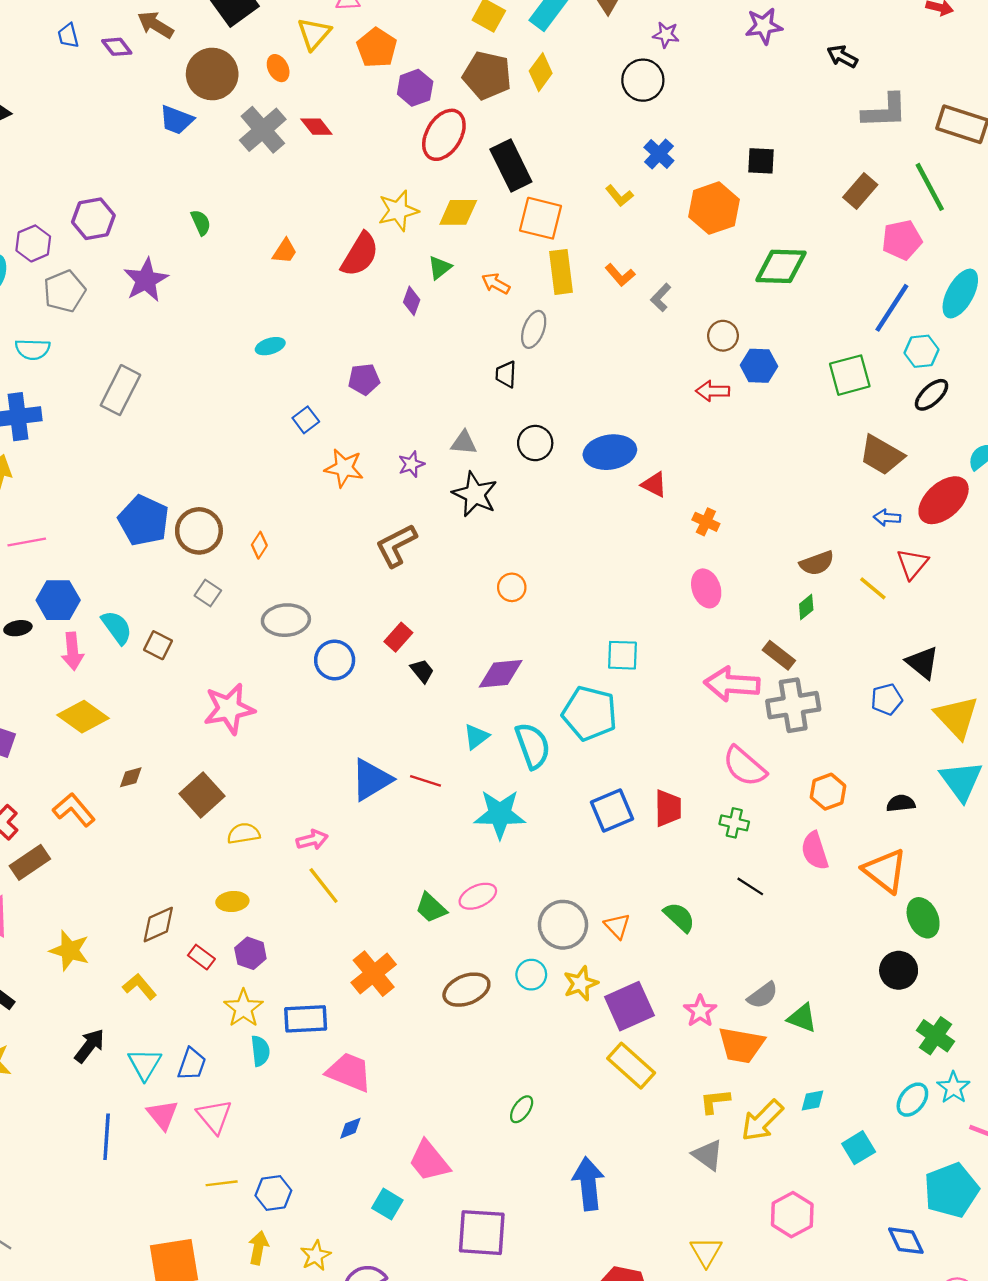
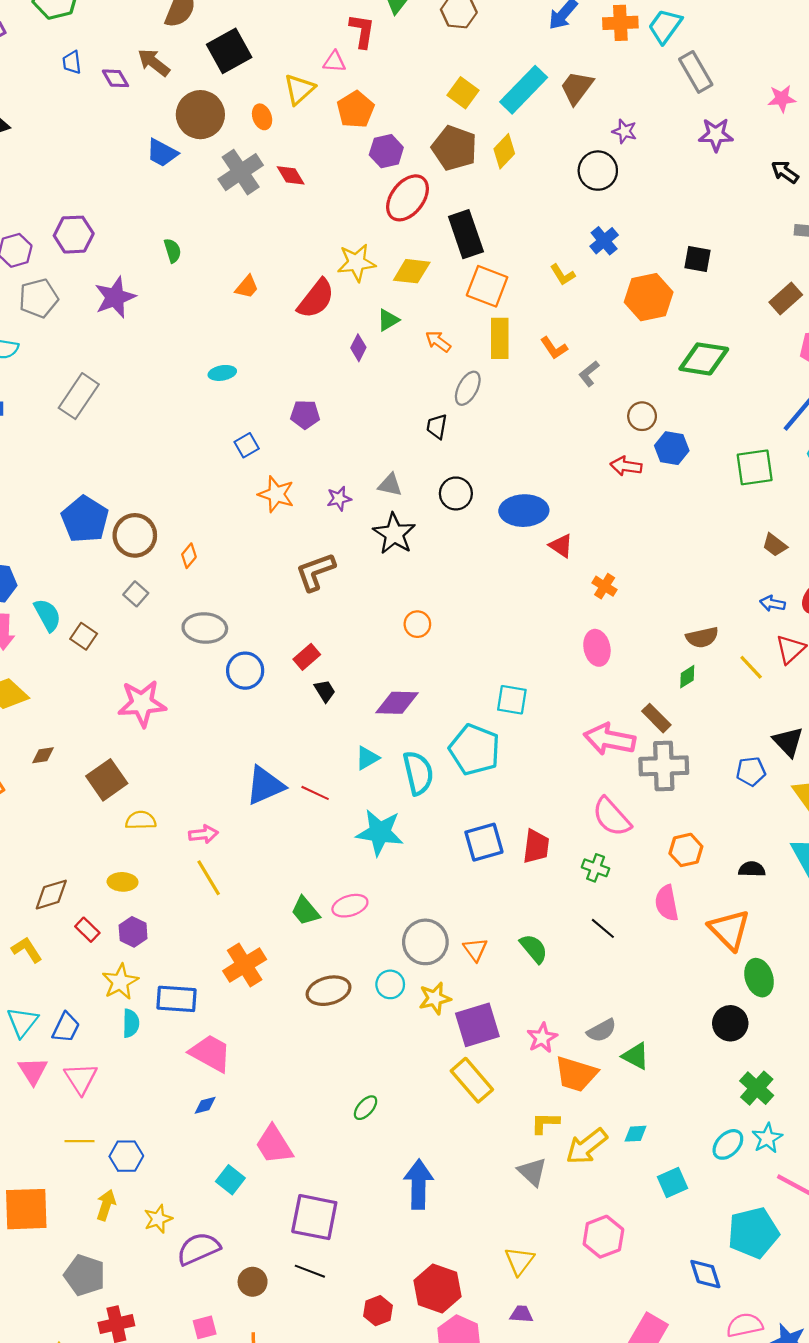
brown trapezoid: (882, 455) -> (775, 545), size x0.6

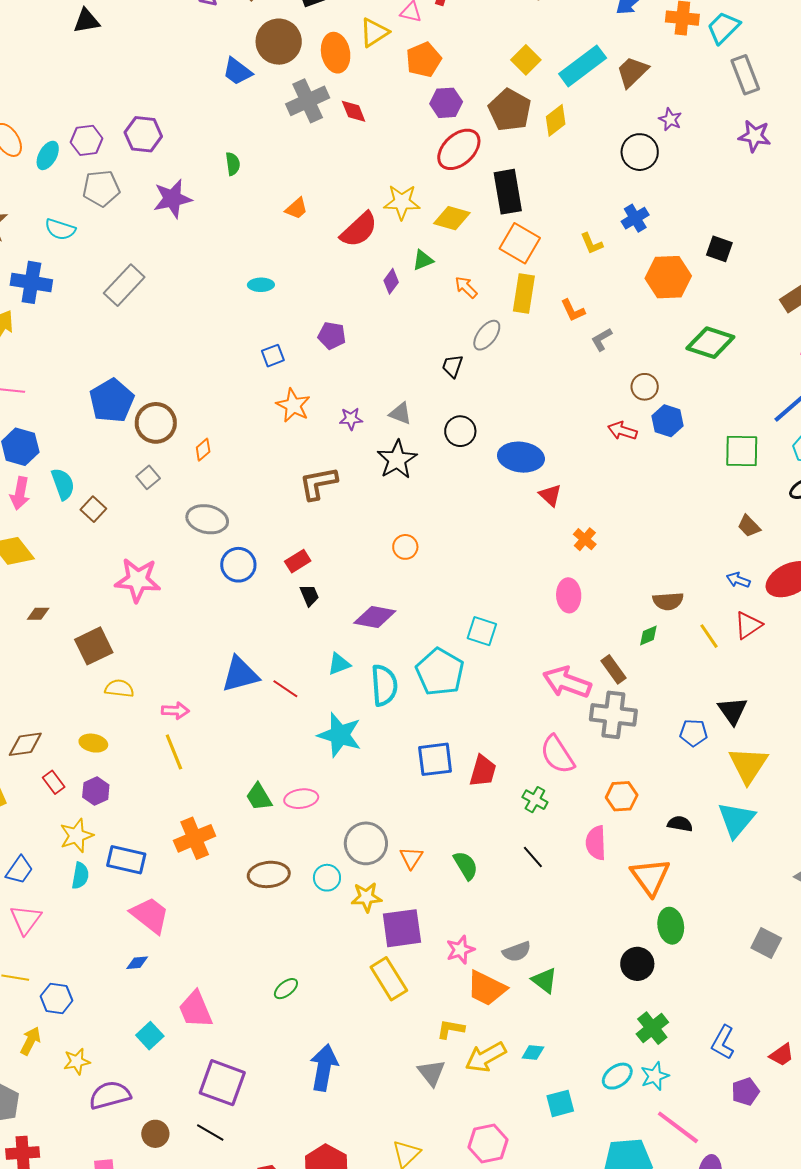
orange ellipse: (262, 117) -> (336, 53), size x1.6

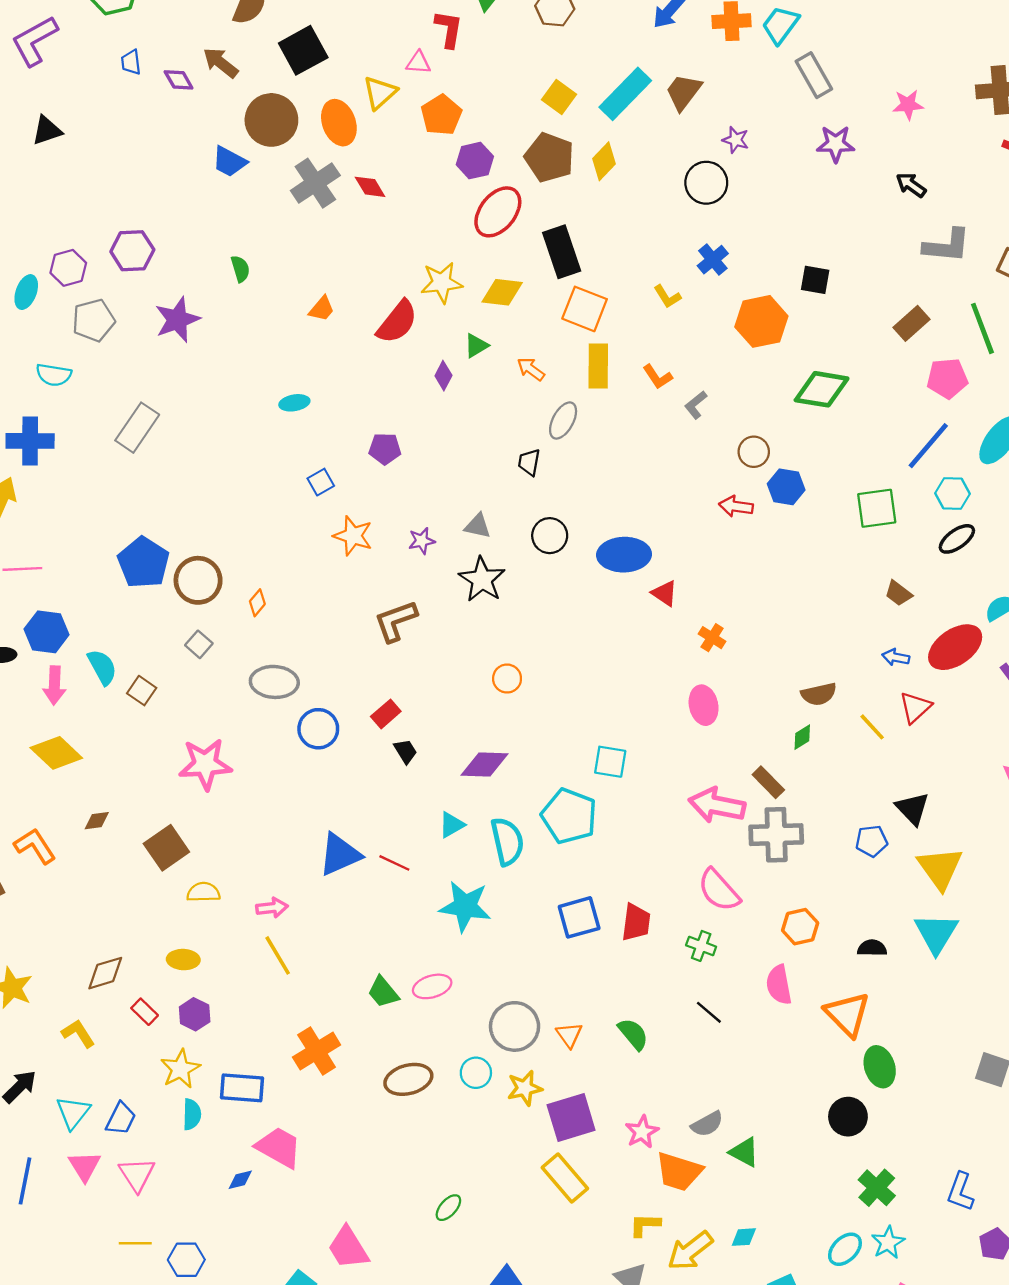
blue diamond: (137, 963) -> (240, 1180), moved

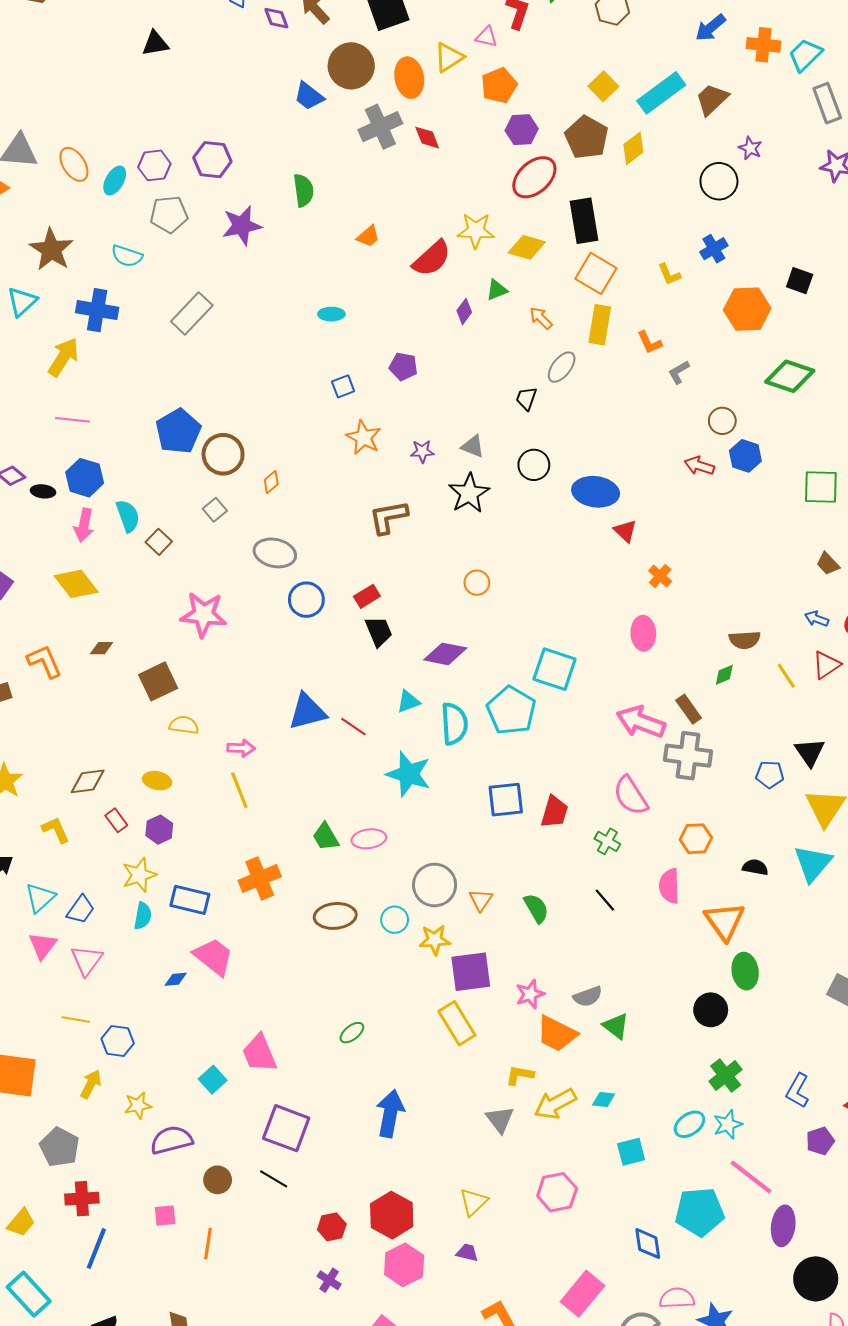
green semicircle: (240, 269) -> (303, 190), size x1.4
black trapezoid: (405, 751) -> (379, 631), size x1.4
cyan square: (610, 762) -> (555, 669), size x1.4

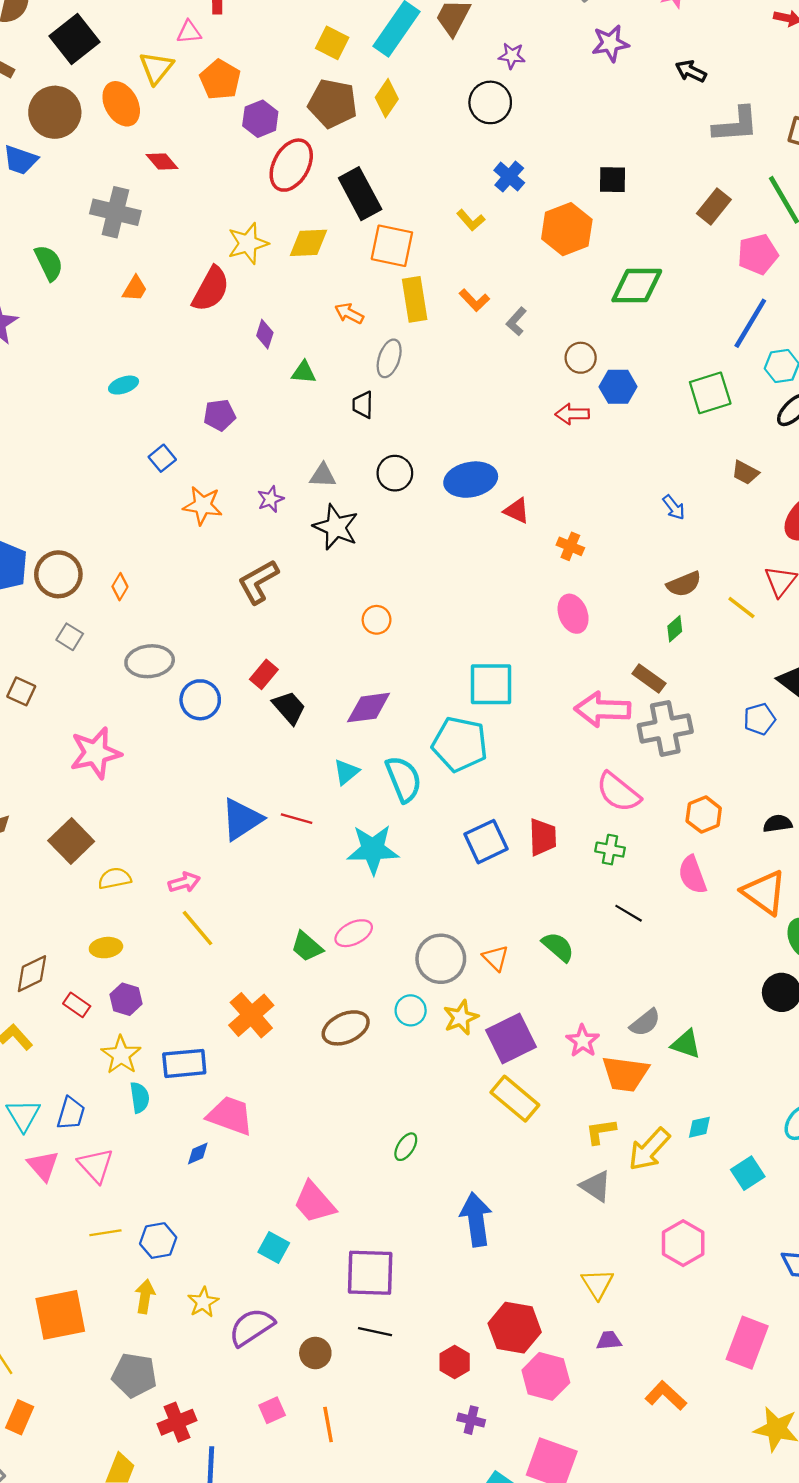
gray cross: (380, 127) -> (115, 212), moved, turned -33
green triangle: (497, 290) -> (304, 372), moved, turned 45
blue arrow: (816, 619) -> (674, 507), moved, turned -130

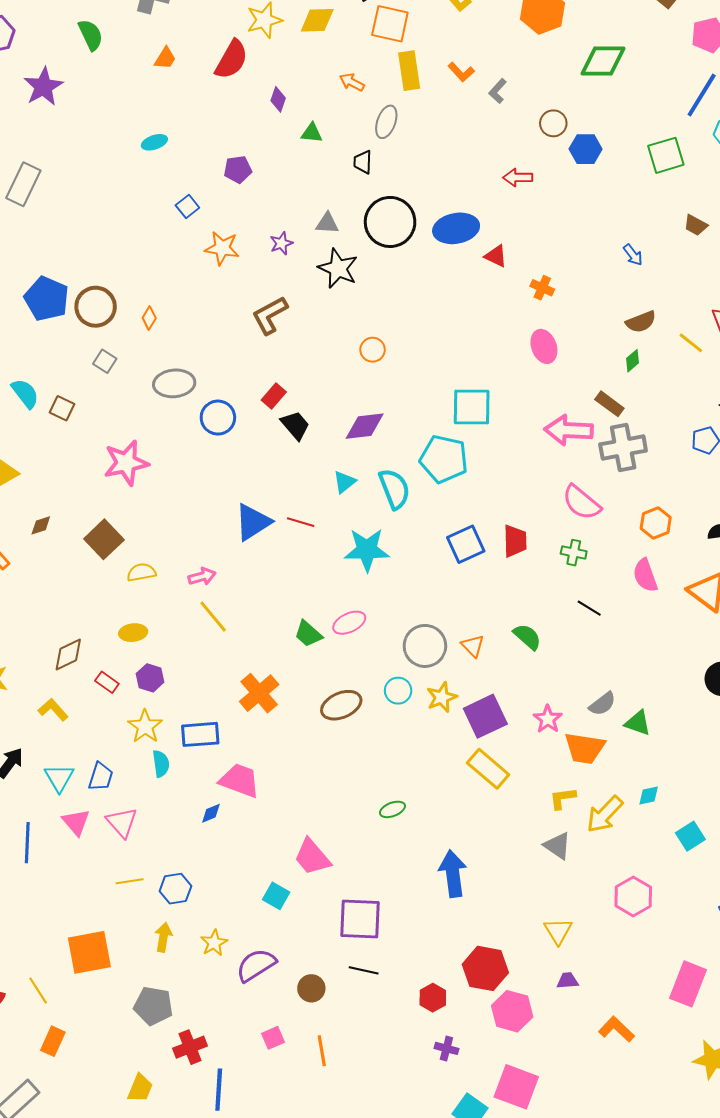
red arrow: (572, 414) -> (518, 177), moved
black circle: (395, 473) -> (390, 222), size x1.6
green ellipse: (406, 1147) -> (392, 809), turned 35

